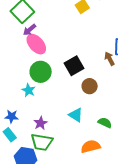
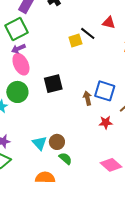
black square: (74, 66) -> (53, 84), moved
brown circle: (90, 86) -> (57, 142), moved

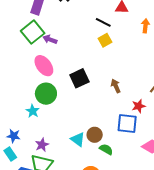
yellow square: (75, 41) -> (105, 40), moved
purple arrow: (18, 49) -> (50, 39), moved, turned 56
blue square: (105, 91) -> (127, 123), moved

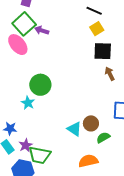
pink ellipse: (44, 66) -> (18, 45), moved
black square: (79, 78) -> (103, 51), moved, turned 30
purple star: (42, 145) -> (26, 145), moved
green semicircle: (106, 149) -> (103, 137), turned -56

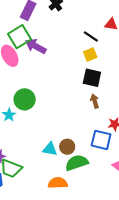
purple arrow: (42, 30) -> (36, 46), size x1.5
cyan triangle: (74, 129) -> (50, 149), turned -35
green semicircle: (103, 137) -> (77, 163), size x1.6

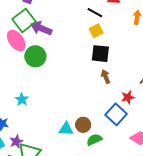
green circle: (25, 99) -> (35, 56), moved
blue square: (101, 140) -> (116, 114), turned 35
green semicircle: (77, 163) -> (94, 140), size x0.7

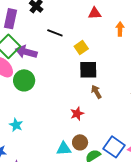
black line: (95, 13) -> (55, 33), moved
red star: (128, 97) -> (77, 114), moved
blue square: (116, 114) -> (114, 147), moved

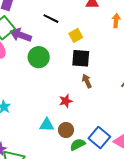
green circle: (24, 80) -> (39, 57), moved
cyan triangle: (64, 149) -> (47, 125), moved

